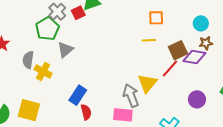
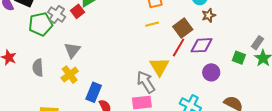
green pentagon: (47, 29) -> (41, 24), moved, turned 30
purple diamond: (194, 57) -> (201, 45), moved
yellow cross: (43, 71) -> (70, 75), moved, turned 36

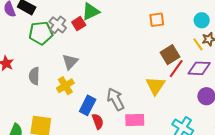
yellow line: (152, 24) -> (198, 44), moved, turned 64
brown square: (183, 28) -> (170, 55), moved
gray arrow: (146, 82) -> (115, 99), moved

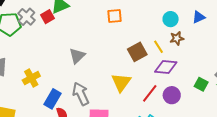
orange square: (157, 20) -> (115, 16), moved
yellow line: (198, 44) -> (158, 47), moved
gray triangle: (70, 62) -> (77, 56), moved
red line: (176, 69) -> (150, 93), moved

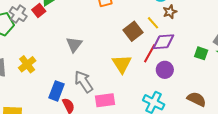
yellow cross: (31, 78) -> (27, 64), moved
red line: (150, 93) -> (150, 53), moved
purple circle: (172, 95) -> (165, 70), moved

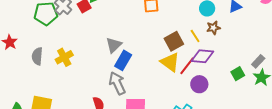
green square: (201, 53) -> (238, 74), turned 32
yellow triangle: (122, 64) -> (170, 62), moved, turned -30
blue rectangle: (57, 91) -> (123, 60), moved

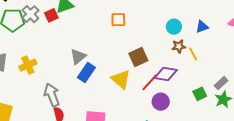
yellow line: (195, 36) -> (193, 54), moved
yellow triangle: (170, 62) -> (121, 79), moved
gray arrow: (117, 83) -> (52, 95), moved

